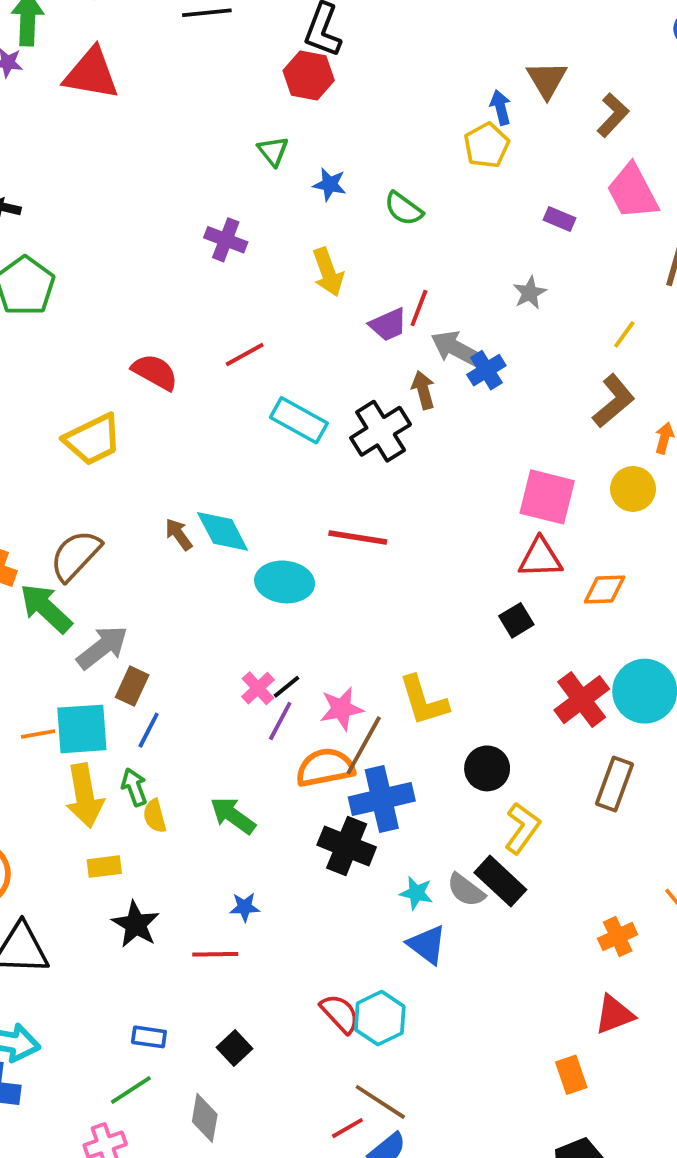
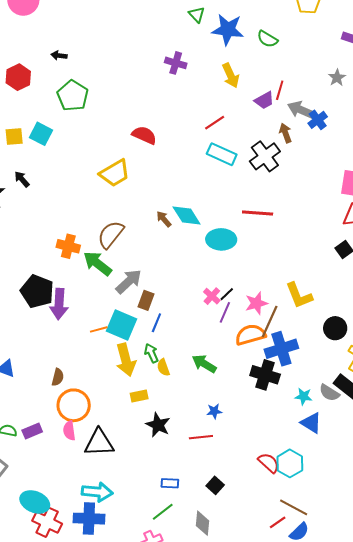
blue star: (330, 184) -> (228, 30), size x1.8
red line: (245, 355) -> (215, 123), moved
cyan square: (82, 729) -> (122, 325), turned 32

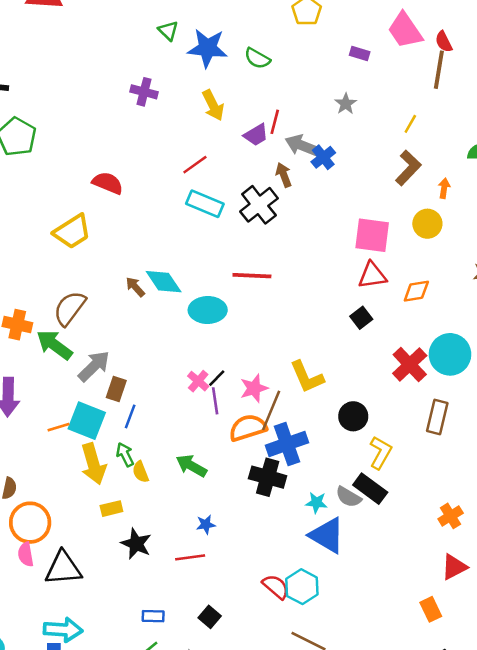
purple line: (225, 312) -> (215, 401), turned -30
blue triangle: (311, 423) -> (327, 535), size x1.4

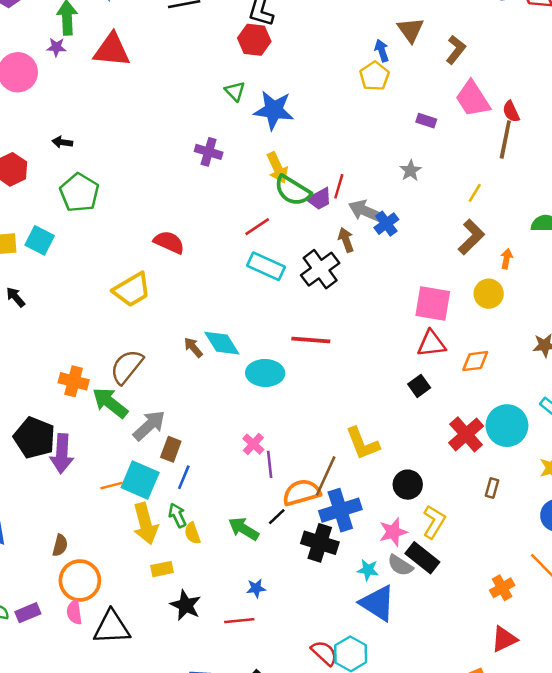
green semicircle: (257, 58) -> (293, 191), moved, size x1.4
black line: (217, 378) -> (277, 517), moved
pink star: (254, 388) -> (393, 532), moved
brown rectangle: (437, 417) -> (492, 488), size x0.6

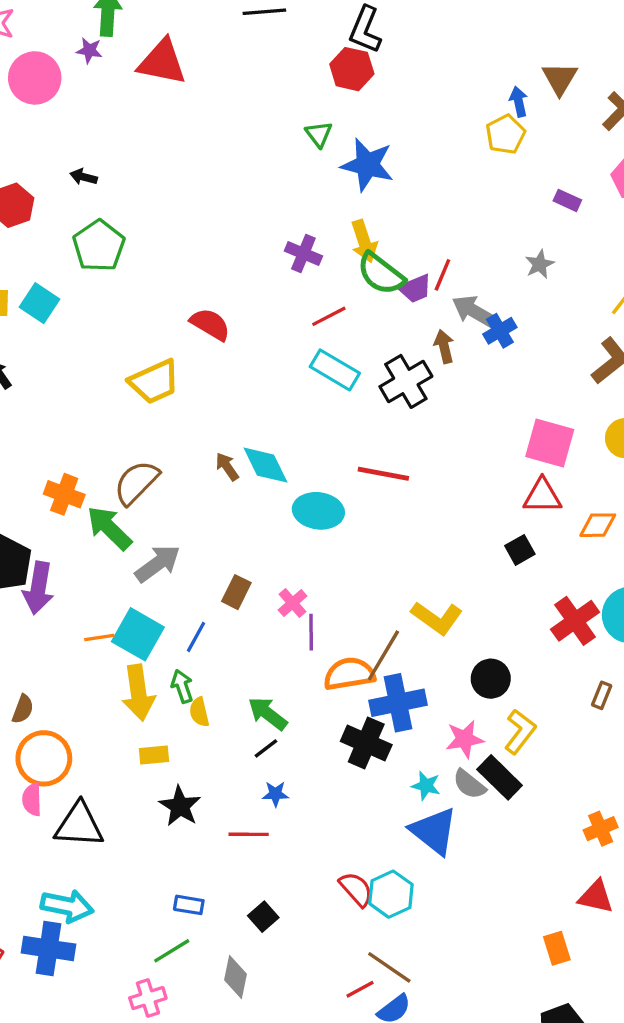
purple cross: (209, 152) -> (303, 253), moved
yellow L-shape: (362, 443) -> (437, 618), turned -39
brown rectangle: (171, 449) -> (236, 592), moved
black line: (277, 517) -> (266, 748), moved
red triangle: (504, 639) -> (596, 897), turned 32

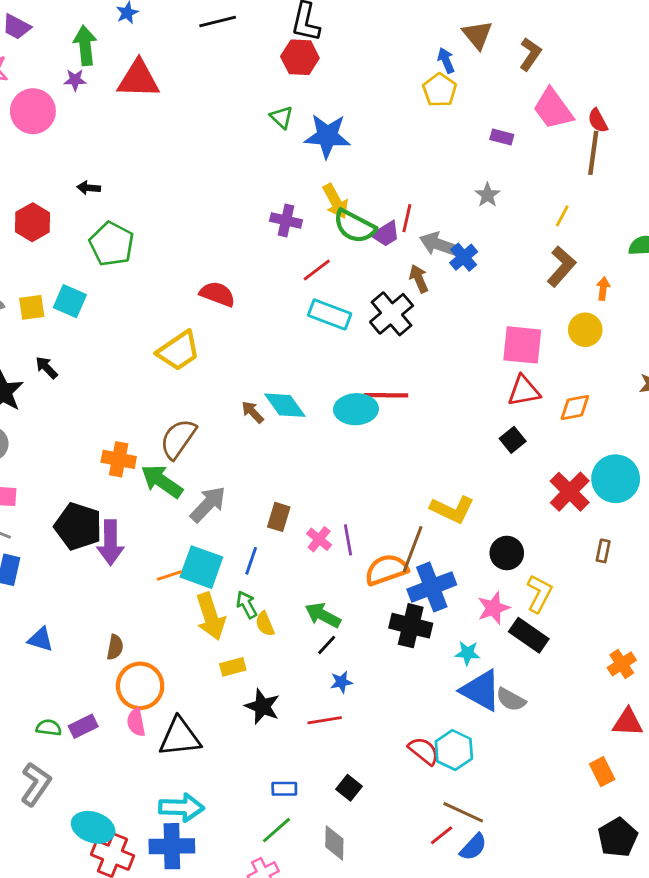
cyan ellipse: (318, 511) -> (356, 409), moved
pink cross: (293, 603) -> (319, 539), moved
gray semicircle: (469, 784) -> (511, 700), moved

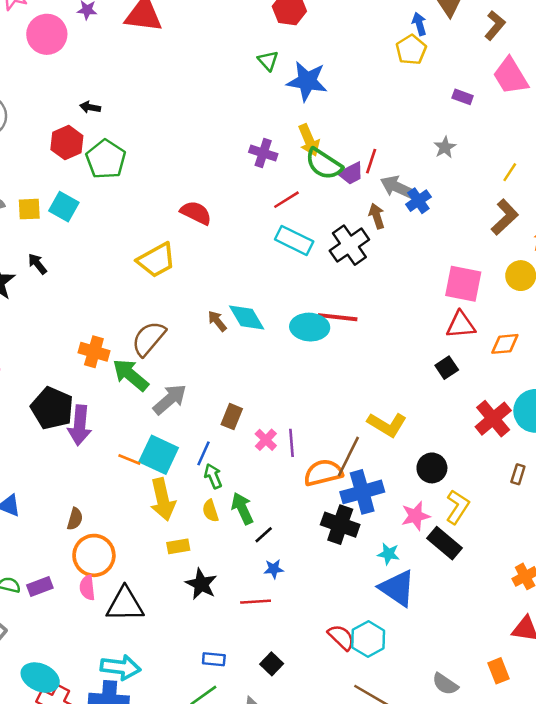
red hexagon: (32, 222) -> (67, 143), moved
orange line: (169, 575) -> (129, 460), turned 35
green arrow: (247, 605) -> (213, 476), moved
green arrow: (323, 615) -> (242, 508), moved, turned 32
gray semicircle: (511, 700) -> (445, 684), moved

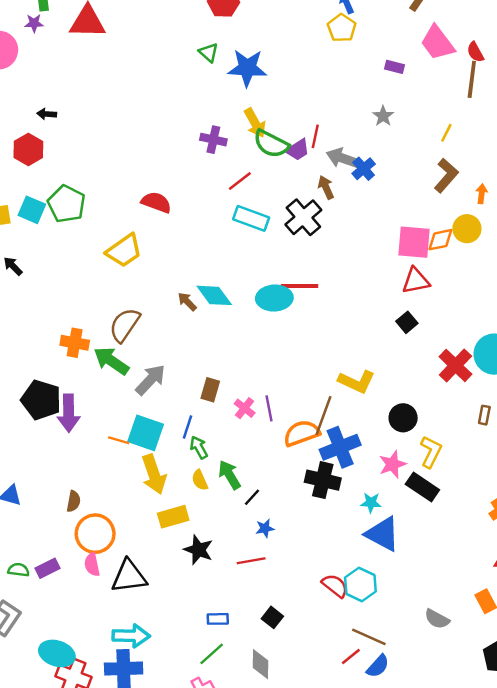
green pentagon: (106, 159) -> (66, 204), moved
orange diamond: (505, 344) -> (440, 240), moved
yellow rectangle: (178, 546) -> (173, 517), size x1.4

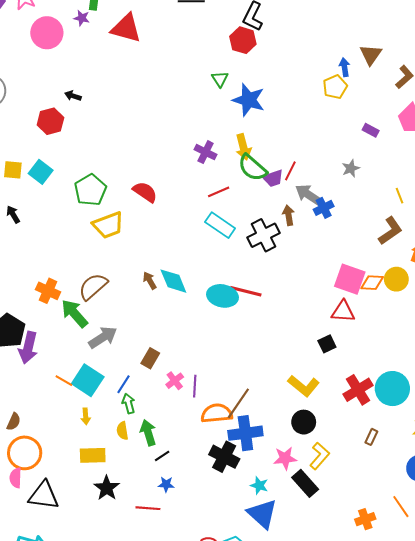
yellow line: (446, 133) -> (400, 196), turned -63
green pentagon: (66, 204) -> (90, 190), moved
yellow L-shape: (357, 382) -> (304, 386), moved
yellow arrow: (154, 474) -> (86, 416), size x0.5

